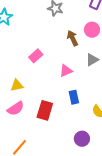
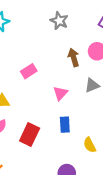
pink triangle: (66, 71) -> (60, 93), turned -32

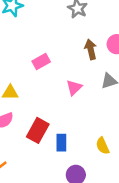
blue rectangle: (65, 125) -> (61, 143), moved

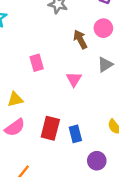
pink rectangle: (41, 61) -> (37, 63), turned -63

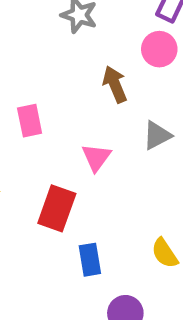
pink circle: (103, 28) -> (159, 49), moved
red rectangle: (50, 128) -> (57, 208), moved

